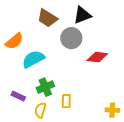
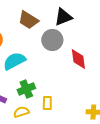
red diamond: (97, 57) -> (78, 59), turned 75
yellow semicircle: (40, 110) -> (21, 112), turned 56

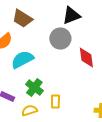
brown trapezoid: (28, 20) -> (22, 18), moved
green cross: (26, 89) -> (34, 88), turned -30

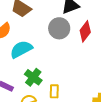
red diamond: (86, 58) -> (85, 31), moved, turned 45

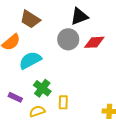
red diamond: (85, 31) -> (94, 42), turned 50

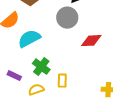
red diamond: (94, 42) -> (91, 41), moved

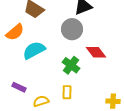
red diamond: (91, 41) -> (96, 52), turned 55
green cross: (41, 67) -> (71, 65), moved

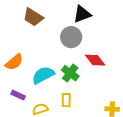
orange semicircle: (15, 32) -> (14, 62), moved
cyan semicircle: (34, 50) -> (43, 75), moved

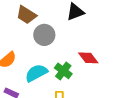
gray circle: (71, 37) -> (44, 35), moved

